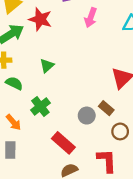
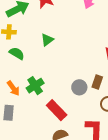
green cross: (40, 106) -> (35, 86), moved
brown rectangle: (106, 108) -> (97, 82), turned 64

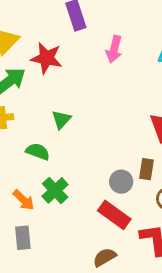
green semicircle: (17, 53) -> (38, 152), moved
red rectangle: (57, 110) -> (114, 215), moved

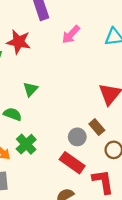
pink arrow: (114, 49) -> (71, 35), turned 30
brown rectangle: (147, 169) -> (97, 127), turned -49

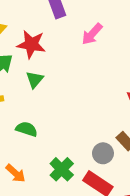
green triangle: (30, 89) -> (35, 80), moved
green cross: (26, 144) -> (62, 169), moved

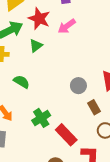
pink arrow: (92, 34) -> (67, 26), moved
gray circle: (103, 153) -> (78, 86), moved

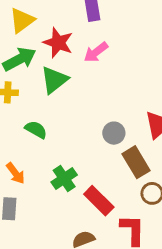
green triangle: (36, 46) -> (54, 80), size x1.5
brown rectangle: (94, 107) -> (136, 162), size x1.5

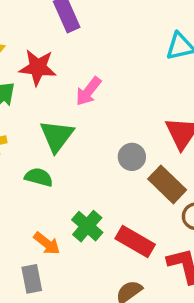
pink arrow: (96, 52) -> (88, 91), moved
green triangle: (54, 80) -> (57, 136), moved
orange arrow: (15, 173) -> (47, 243), moved

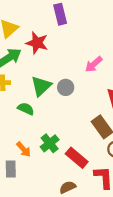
pink arrow: (88, 91) -> (94, 64), moved
gray circle: (132, 157) -> (66, 87), moved

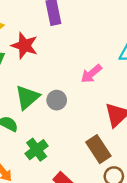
green cross: (50, 143) -> (37, 150), moved

